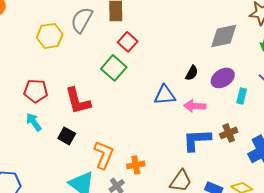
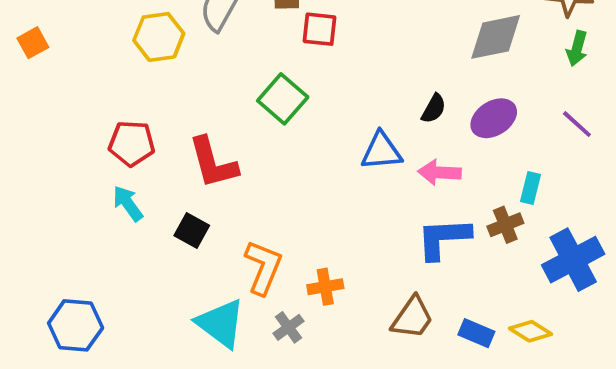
red square: (128, 42) -> (319, 29), moved, turned -36
cyan rectangle: (242, 96) -> (530, 188), moved

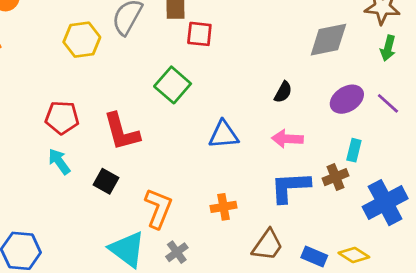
purple ellipse: (494, 118) -> (347, 99), moved
blue triangle: (381, 151) -> (224, 135), moved
orange cross: (325, 287) -> (224, 207), moved

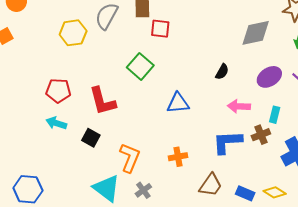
pink arrow: (287, 139) -> (239, 106), moved
cyan arrow: (59, 161) -> (56, 123), turned -36

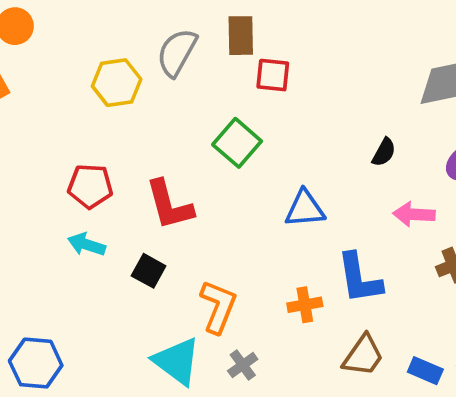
blue L-shape: (227, 142) -> (359, 278), moved, turned -96

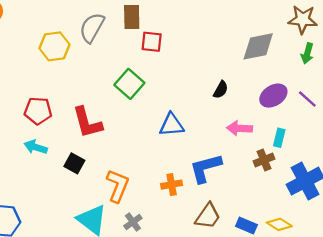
blue L-shape: (359, 278) -> (205, 168), turned 84

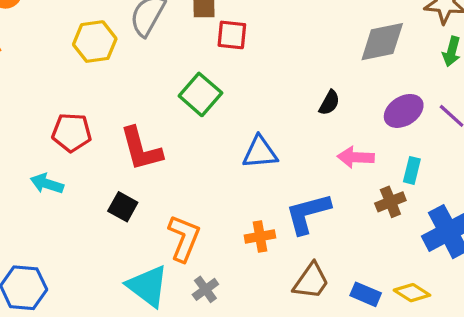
cyan arrow: (36, 147) -> (47, 184), moved

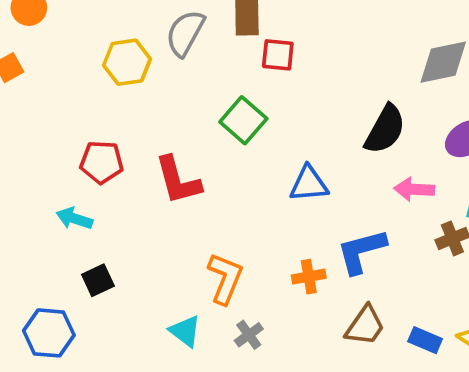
black semicircle: (329, 103) -> (385, 129), size x1.8
black square: (123, 207) -> (98, 280), moved, turned 36
cyan triangle: (148, 286) -> (185, 331), size x0.7

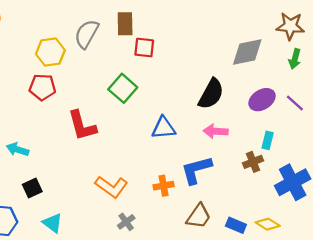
red pentagon: (102, 162) -> (42, 87), moved
pink arrow: (414, 189) -> (216, 131), moved
orange L-shape: (225, 278) -> (111, 187), turned 104
cyan triangle: (185, 331) -> (53, 223), moved

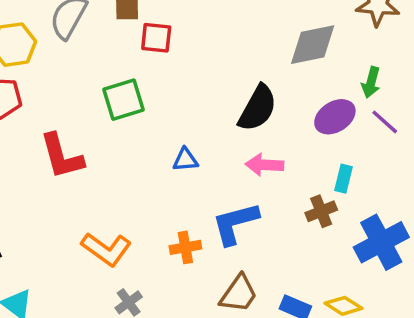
green arrow: (295, 59) -> (371, 82), moved
green square: (123, 88) -> (124, 100), turned 32
blue triangle: (164, 128) -> (185, 160), size x0.7

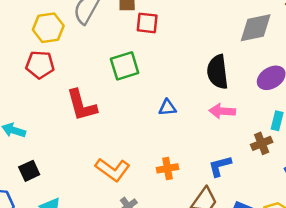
black semicircle: (258, 108) -> (218, 72), turned 144
blue L-shape: (235, 223) -> (220, 166), moved, size x0.7

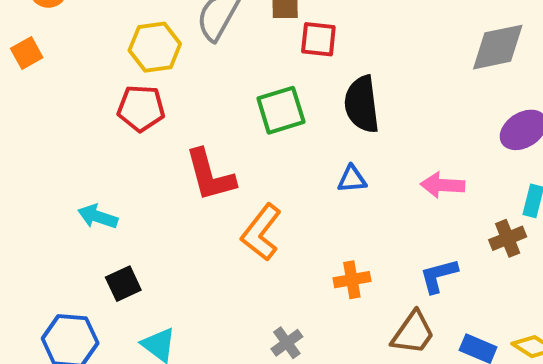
black semicircle: (218, 72) -> (362, 104), moved
orange L-shape: (113, 170) -> (261, 232), moved, turned 92

